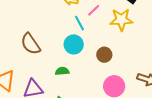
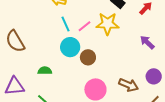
pink line: (94, 10) -> (84, 26), moved
cyan circle: (74, 44) -> (70, 47), moved

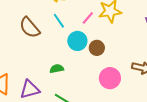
cyan line: (66, 24) -> (59, 21), moved
brown semicircle: (15, 41) -> (30, 28), moved

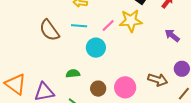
cyan line: (59, 21) -> (79, 26), turned -56
brown circle: (97, 48) -> (98, 89), moved

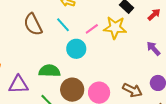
cyan line: (79, 26) -> (63, 25), turned 35
green semicircle: (73, 74) -> (50, 71), size x1.5
brown circle: (98, 89) -> (72, 90), size x1.5

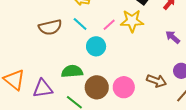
brown semicircle: (33, 24) -> (50, 27), turned -70

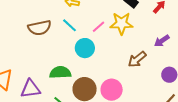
purple arrow: (173, 37) -> (162, 41), turned -77
brown arrow: (157, 81) -> (137, 59), moved, turned 120

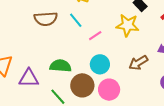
pink line: (99, 27) -> (95, 36), moved
cyan circle: (85, 48) -> (100, 64), moved

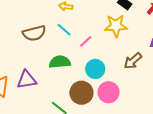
green semicircle: (60, 66) -> (60, 62), moved
purple triangle: (29, 78) -> (27, 80), moved

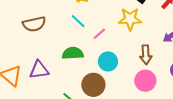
brown semicircle: (34, 33) -> (34, 24), moved
brown arrow: (133, 61) -> (146, 55), turned -54
pink circle: (108, 92) -> (145, 81), moved

